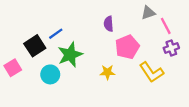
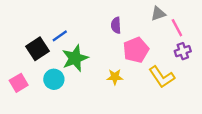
pink square: (13, 68) -> (19, 83), moved

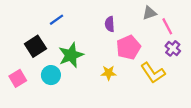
blue line: (60, 36) -> (56, 20), moved
purple cross: (183, 51) -> (173, 48), turned -32

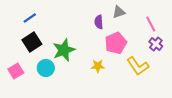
gray triangle: (150, 13) -> (119, 12), moved
blue line: (56, 20) -> (30, 18), moved

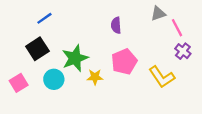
gray triangle: (119, 12) -> (158, 14), moved
blue line: (30, 18) -> (44, 18), moved
pink pentagon: (116, 43) -> (124, 62), moved
yellow star: (98, 66) -> (95, 77), moved

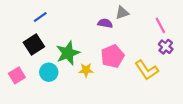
gray triangle: (158, 14) -> (122, 13), moved
purple semicircle: (116, 25) -> (105, 23), turned 104

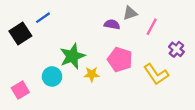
pink line: (160, 25) -> (152, 27), moved, turned 56
black square: (34, 45) -> (20, 34), moved
pink pentagon: (113, 56) -> (120, 60), turned -30
pink square: (17, 75) -> (20, 90), moved

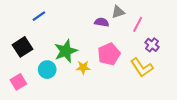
black square: (20, 34) -> (22, 47), moved
purple cross: (176, 49) -> (152, 45), moved
pink pentagon: (120, 60) -> (109, 54), turned 30

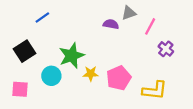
pink pentagon: (109, 54) -> (119, 78), moved
yellow L-shape: (142, 67) -> (155, 90), moved, turned -50
pink square: (18, 82) -> (20, 89), turned 35

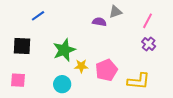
pink line: (150, 26) -> (148, 21), moved
black square: (24, 51) -> (22, 46), turned 36
cyan circle: (51, 76) -> (62, 84), moved

